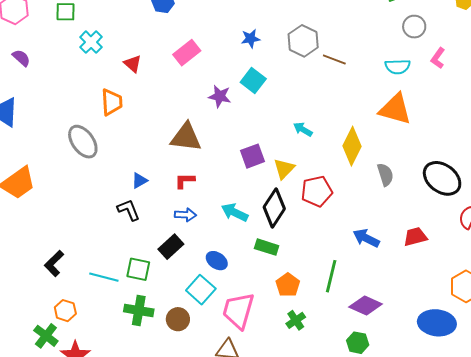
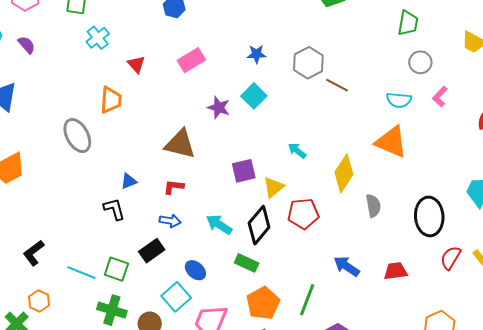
black ellipse: (442, 178) -> (429, 216), turned 42
orange pentagon: (288, 285) -> (263, 303), size x1.4

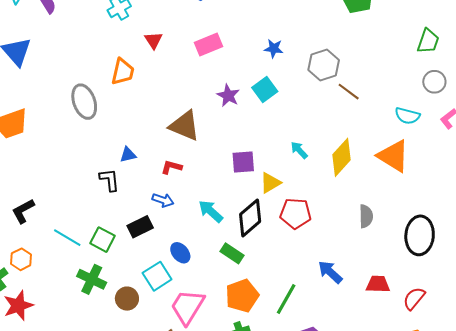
yellow diamond: (344, 173) -> (342, 157), moved
red semicircle: (451, 258) -> (414, 298), moved

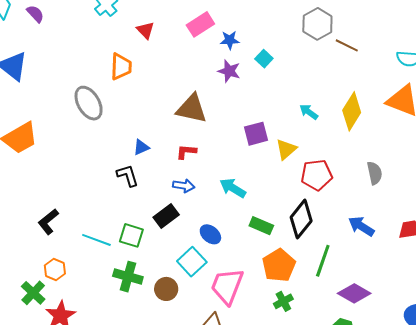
blue star: (274, 48) -> (230, 40), moved
cyan square: (265, 90) -> (264, 59), size x0.7
gray semicircle: (366, 216) -> (375, 173), moved
black diamond: (250, 218) -> (301, 219), moved

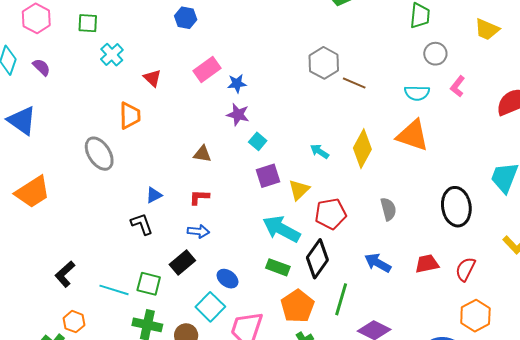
cyan square: (264, 59) -> (258, 141), moved
brown triangle: (192, 109) -> (202, 154), size x0.6
cyan arrow: (233, 188) -> (281, 229), moved, size x1.4

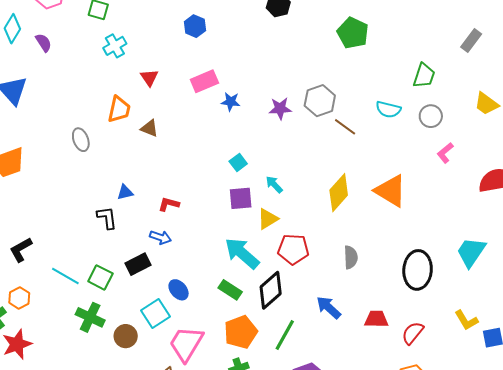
cyan semicircle: (417, 93) -> (388, 109), moved
purple star: (238, 115) -> (280, 108), moved, turned -30
cyan arrow: (319, 151) -> (274, 184), moved
gray ellipse: (99, 154) -> (81, 140), size x0.7
brown triangle: (202, 154) -> (149, 128), moved

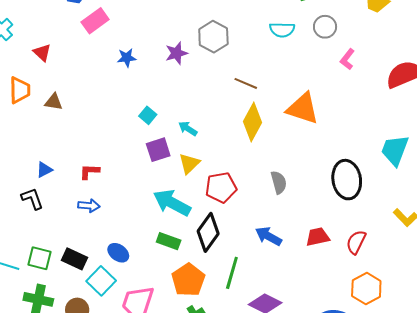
pink rectangle: (204, 81) -> (95, 21), moved
brown line: (345, 127) -> (246, 83), moved
black rectangle: (138, 264) -> (75, 259), moved, turned 65

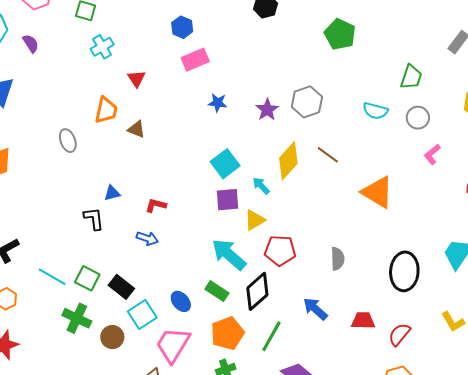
purple star: (176, 53) -> (267, 110), turned -30
cyan square: (148, 115) -> (225, 164), size x1.6
yellow diamond: (252, 122) -> (288, 161), moved
blue ellipse: (118, 253) -> (181, 301), moved

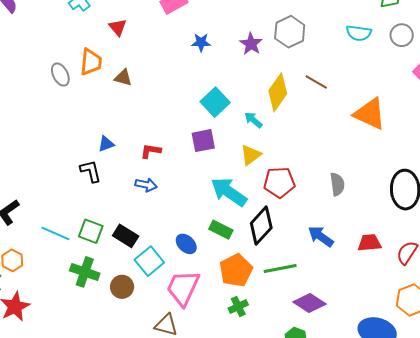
gray ellipse: (68, 141) -> (60, 75), moved
purple square: (227, 200) -> (203, 141), moved
green line: (271, 336) -> (280, 269), turned 56

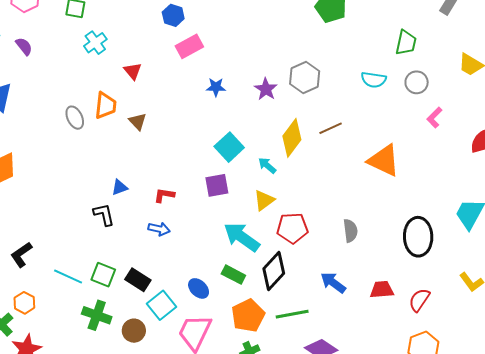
brown triangle: (123, 78) -> (138, 121), turned 30
brown line: (316, 82) -> (331, 128), turned -55

